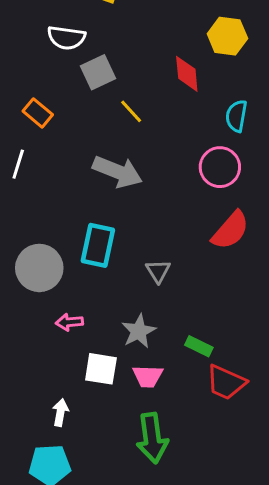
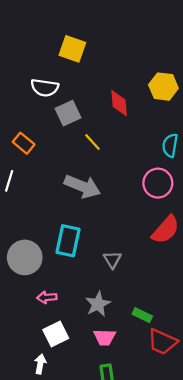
red diamond: (187, 74) -> (119, 103), moved
white square: (101, 369) -> (56, 334), moved, turned -35

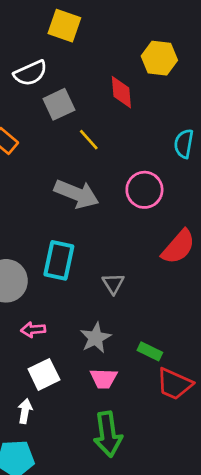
yellow hexagon: (163, 87) -> (159, 58), moved
white semicircle: (45, 88) -> (30, 73), turned -32
pink circle: (158, 183) -> (144, 190), moved

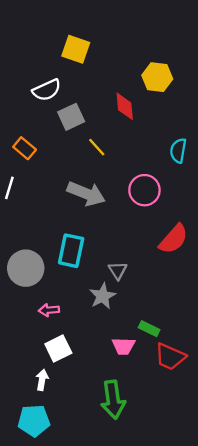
gray star: (96, 338) -> (103, 296), moved
pink trapezoid: (104, 379) -> (124, 346), moved

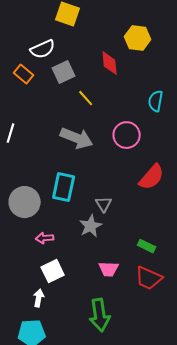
orange rectangle: (25, 148) -> (24, 74), moved
green rectangle: (149, 329) -> (147, 246), moved

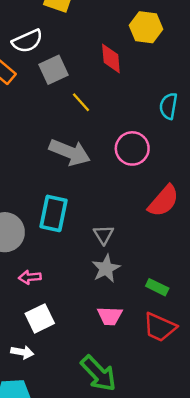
gray star: (91, 226) -> (106, 268), moved
white arrow: (39, 298) -> (22, 352), turned 90
green arrow: (100, 315) -> (98, 373), turned -36

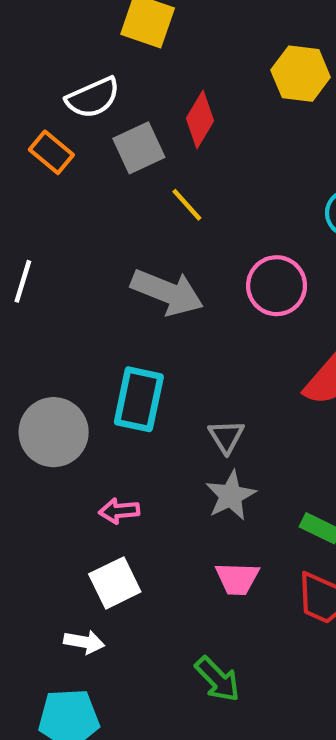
red diamond: (111, 58) -> (200, 120), moved, turned 36
pink arrow: (30, 277) -> (119, 511), moved
green arrow: (98, 373) -> (218, 679), size x0.7

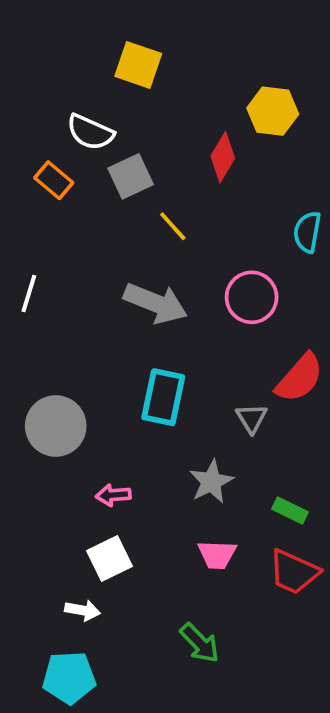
white semicircle: (93, 98) -> (90, 132), turned 48
red diamond: (200, 120) -> (223, 157), moved
cyan rectangle: (139, 399) -> (163, 397), moved
gray triangle: (226, 437) -> (252, 418), moved

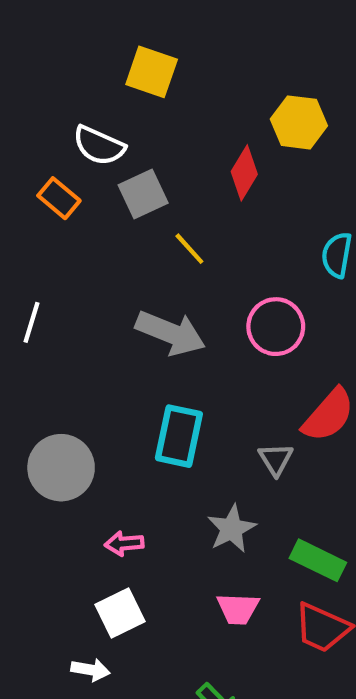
green rectangle: (290, 510) -> (318, 560), size x1.4

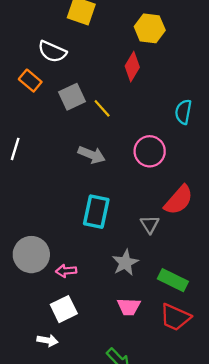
yellow hexagon: (299, 122) -> (150, 28), moved
gray square: (143, 194) -> (72, 97), moved
gray arrow: (171, 333) -> (92, 155), size x0.7
gray circle: (61, 468) -> (31, 255), moved

